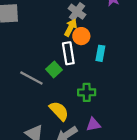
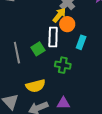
gray line: (31, 78) -> (17, 53), turned 40
green cross: (87, 92) -> (63, 65), moved
yellow semicircle: (59, 111) -> (36, 86), turned 108

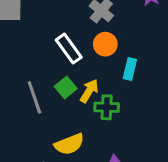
yellow arrow: (59, 15) -> (89, 91), moved
white rectangle: (53, 37) -> (69, 49), moved, turned -30

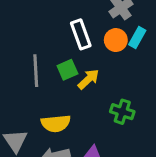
cyan rectangle: (130, 69) -> (137, 37), moved
green cross: (107, 107) -> (122, 112), moved

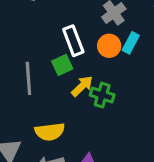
green square: (67, 70) -> (62, 65), moved
green cross: (122, 112) -> (102, 95), moved

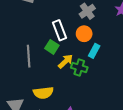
cyan rectangle: (131, 43) -> (94, 51), moved
green square: (62, 65) -> (52, 47), turned -32

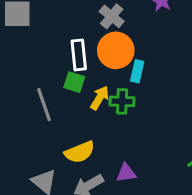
white rectangle: (60, 30) -> (79, 55), turned 30
orange circle: (84, 34) -> (116, 50), size x1.5

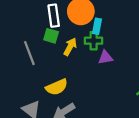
green cross: (122, 101) -> (94, 41), moved
purple triangle: (126, 173) -> (105, 57), moved

